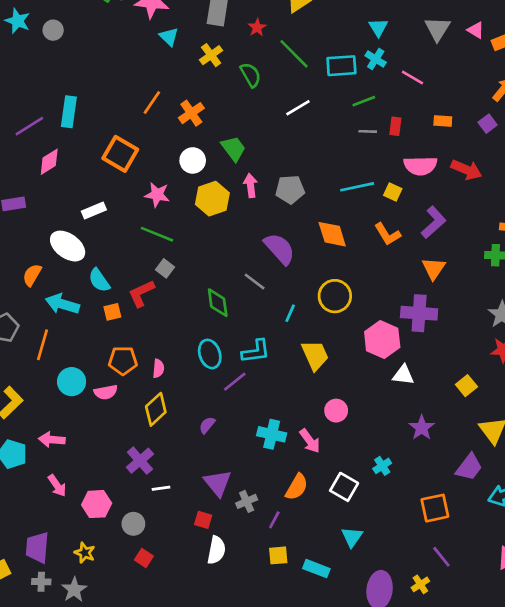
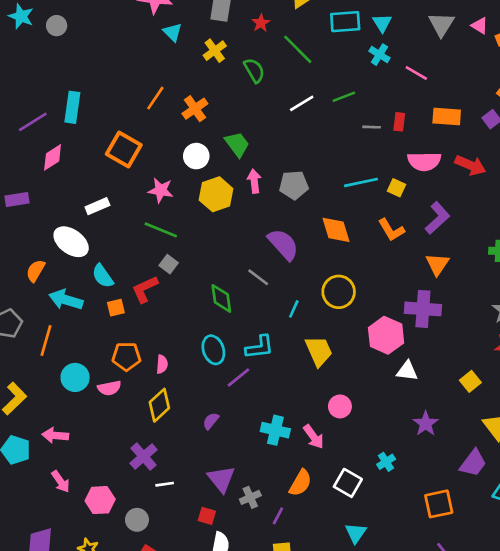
cyan rectangle: (341, 66) -> (345, 22), moved
green line: (364, 101) -> (344, 97), moved
orange rectangle: (443, 121) -> (447, 117), size x1.5

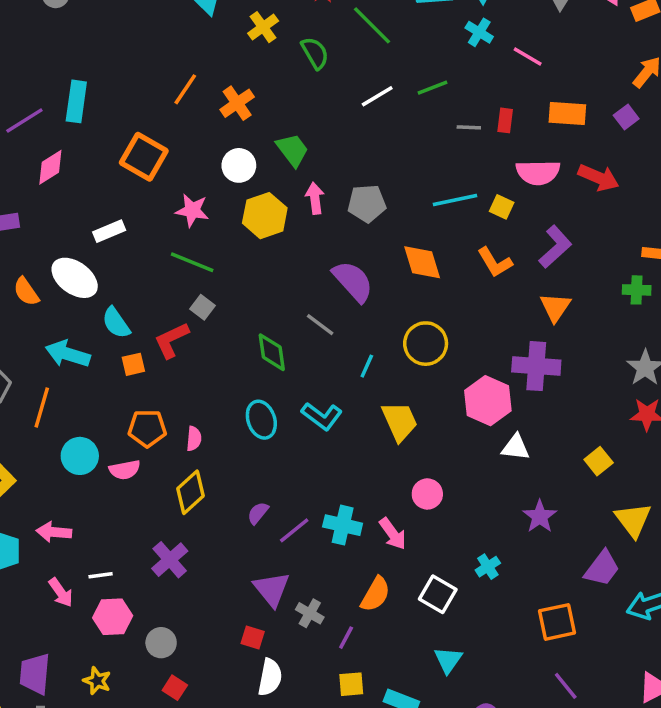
orange semicircle: (35, 271) -> (26, 292), moved, turned -65
cyan L-shape: (260, 347) -> (322, 416), turned 44
purple line: (238, 377) -> (294, 530), moved
white line: (165, 484) -> (101, 575), moved
gray cross: (250, 497) -> (310, 613), turned -36

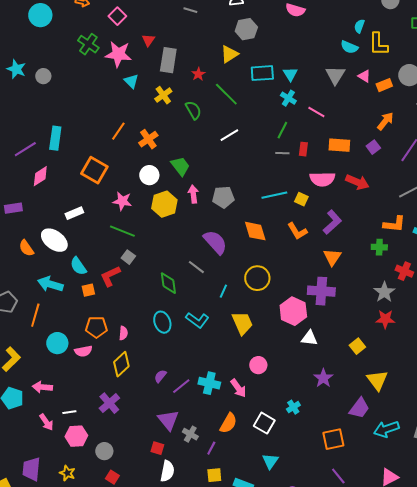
green line: (433, 88) -> (282, 130), moved, turned -42

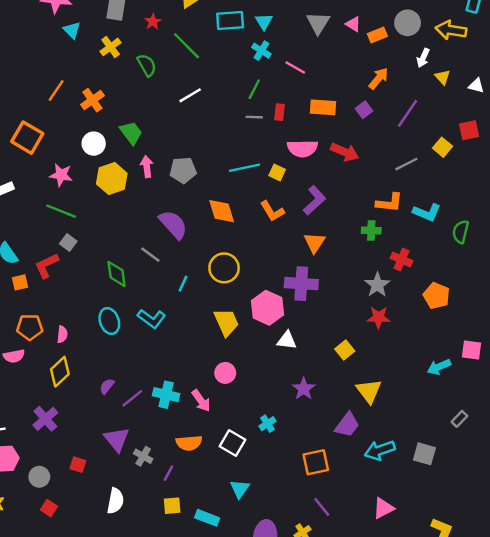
yellow trapezoid: (242, 323) -> (226, 322), moved
orange semicircle: (228, 423) -> (189, 443), turned 55
red square: (157, 448) -> (78, 465), moved

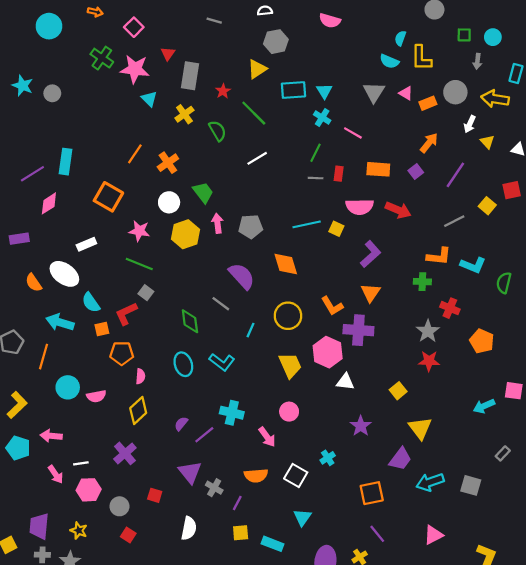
orange L-shape: (272, 211) -> (332, 306), moved
orange pentagon: (30, 327) -> (122, 353), moved
cyan cross: (166, 395) -> (232, 413), moved

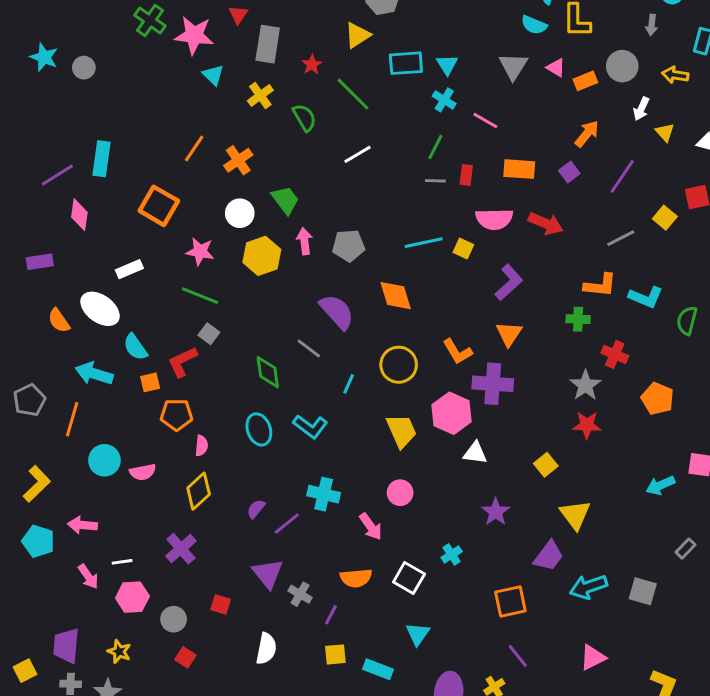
yellow arrow: (495, 99) -> (675, 75), size x0.7
pink diamond: (49, 203) -> (79, 215), turned -50

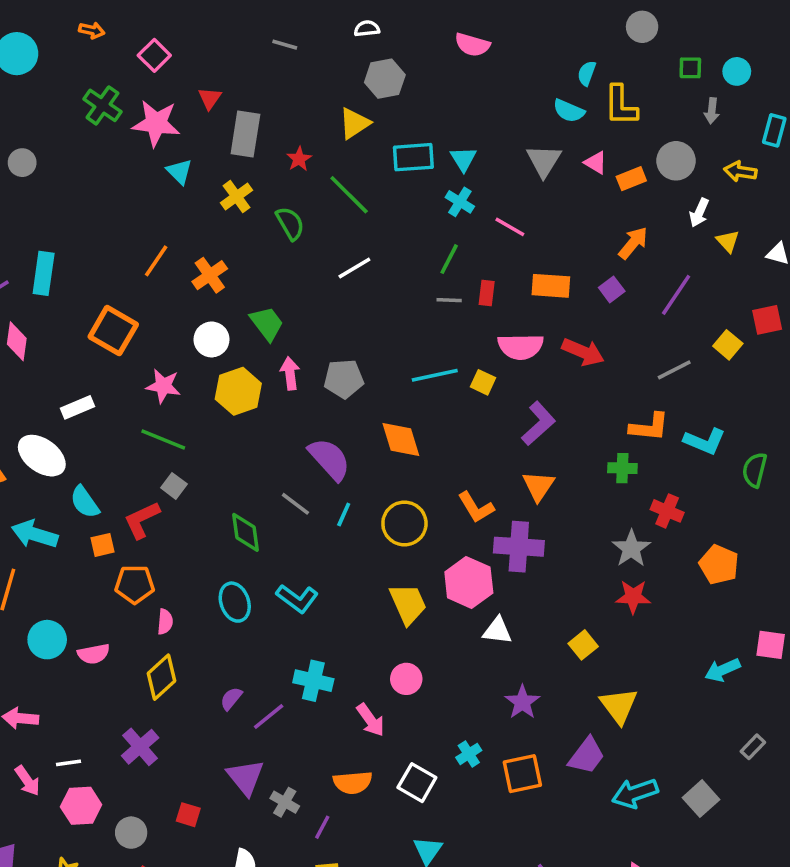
cyan line: (349, 384) -> (344, 515), moved
gray square: (643, 591) -> (701, 799), turned 32
orange square: (510, 602) -> (522, 774), moved

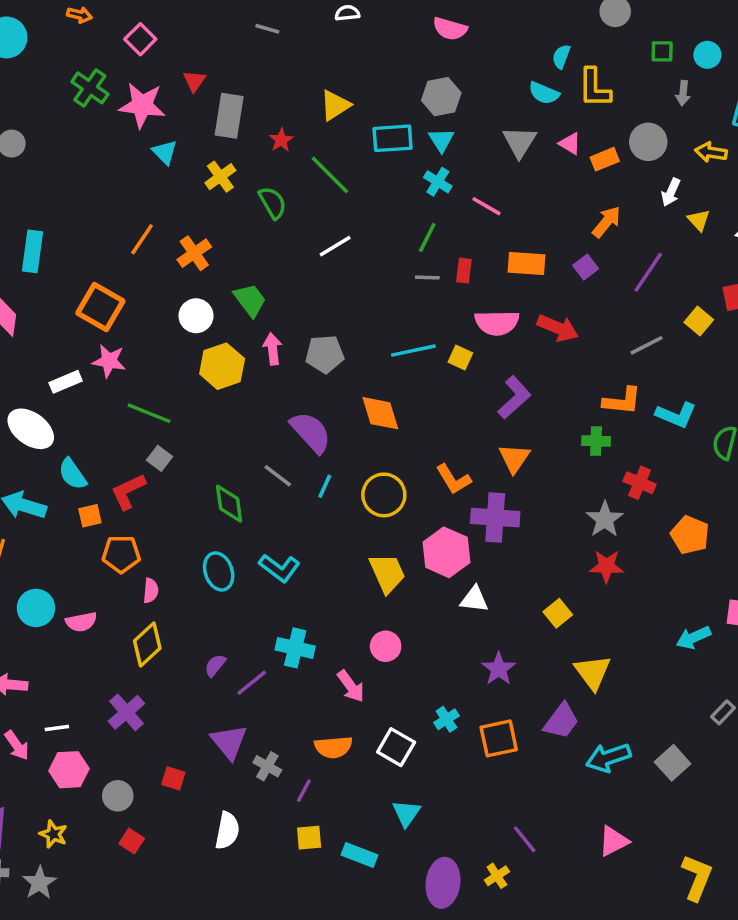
gray hexagon: (385, 79) -> (441, 97), moved
pink star: (163, 386) -> (109, 361), moved

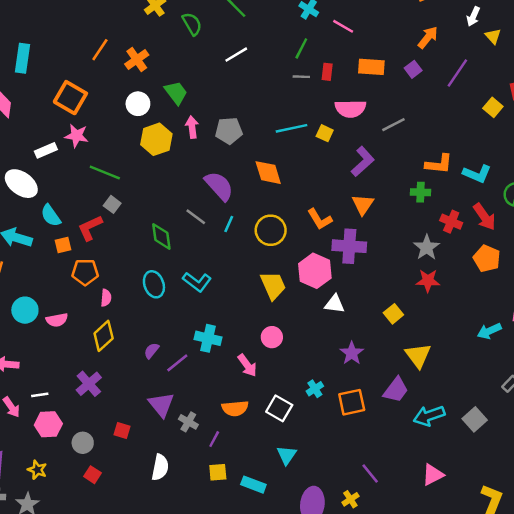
red arrow: (558, 328) -> (484, 217), moved, turned 32
gray line: (647, 345) -> (393, 125), moved

